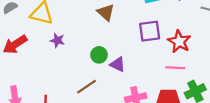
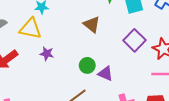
purple square: (150, 31) -> (135, 40), turned -35

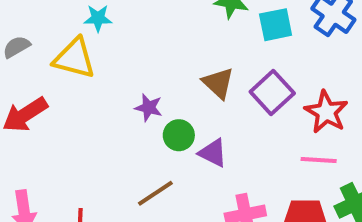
brown triangle: (92, 24) -> (218, 83), moved
purple star: (47, 54) -> (149, 108), moved

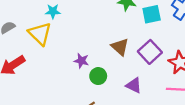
yellow triangle: (74, 58) -> (40, 34), turned 30
purple triangle: (213, 153) -> (134, 85), moved

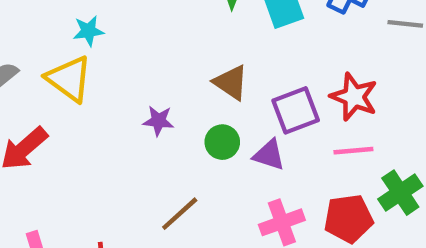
purple square: (150, 52) -> (296, 110), moved, turned 30
green circle: (98, 76) -> (222, 142), moved

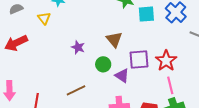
yellow triangle: (69, 79) -> (44, 18), size x0.6
pink line: (353, 151) -> (170, 85), moved, turned 66

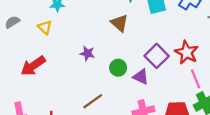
brown triangle: (114, 39) -> (119, 23), moved
red arrow: (16, 43) -> (33, 66), moved
purple square: (139, 59) -> (157, 56), turned -30

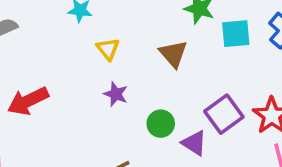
yellow triangle: (45, 27) -> (108, 49), moved

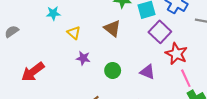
purple square: (224, 114) -> (160, 32), moved
purple triangle: (194, 143) -> (147, 72), moved

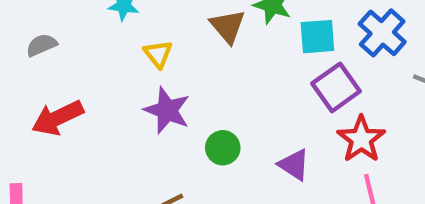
brown triangle: (112, 28) -> (228, 26), moved
gray semicircle: (12, 31) -> (42, 45), moved
purple star: (83, 58) -> (167, 110), size x1.5

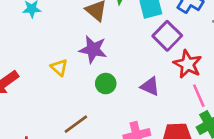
yellow triangle: (158, 54) -> (59, 67), moved
purple star: (167, 110) -> (93, 49), moved

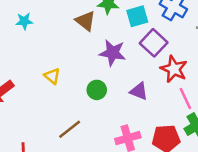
purple star: (93, 49) -> (113, 53), moved

